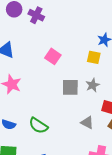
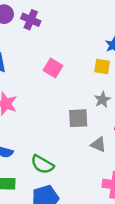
gray square: (70, 87) -> (78, 118), moved
green semicircle: (38, 126) -> (42, 164), moved

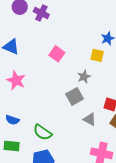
gray star: (102, 100) -> (84, 77), moved
gray square: (78, 118) -> (75, 96), turned -30

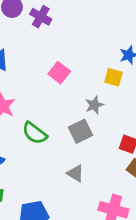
gray triangle: (90, 119) -> (75, 173), moved
green semicircle: (43, 132) -> (35, 133), moved

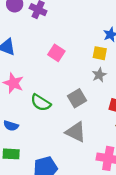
gray star: (94, 105) -> (99, 75), moved
gray triangle: (75, 173) -> (76, 132), size x1.5

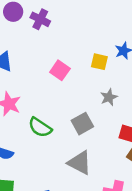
yellow square: (100, 53) -> (99, 62), moved

